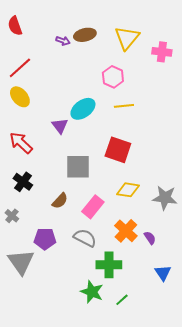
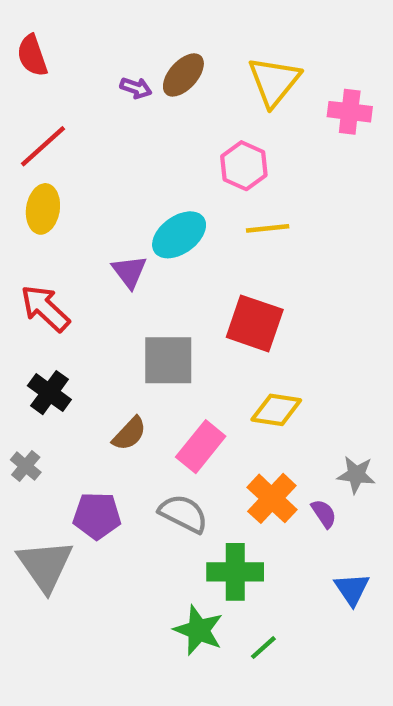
brown ellipse: (85, 35) -> (183, 75), turned -35
yellow ellipse: (20, 97) -> (43, 209), turned 50
gray star: (165, 198) -> (356, 475), moved, size x0.7

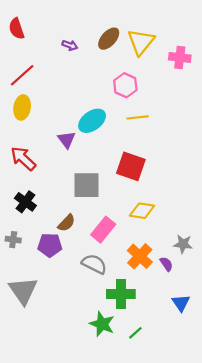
brown ellipse: (183, 75) -> (109, 39), moved
gray cross: (26, 466) -> (13, 240), turned -32
purple pentagon: (97, 516) -> (50, 245), moved

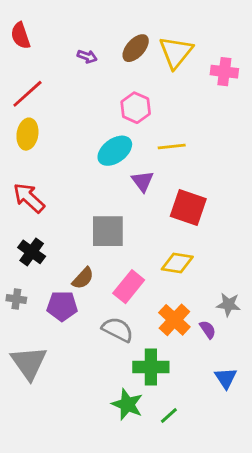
pink hexagon: (125, 85) -> (136, 108), moved
purple triangle: (66, 140) -> (143, 181), moved
red square: (131, 166) -> (188, 208), moved

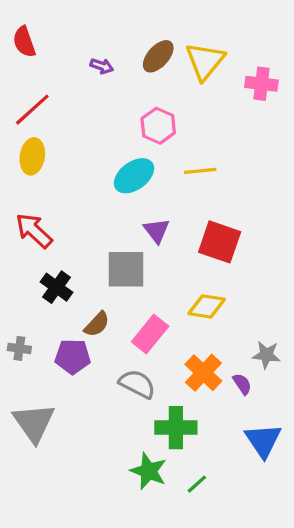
purple triangle: (143, 181) -> (157, 231), moved
black cross: (32, 252) -> (56, 287), moved
blue triangle: (226, 378) -> (263, 440), size x1.4

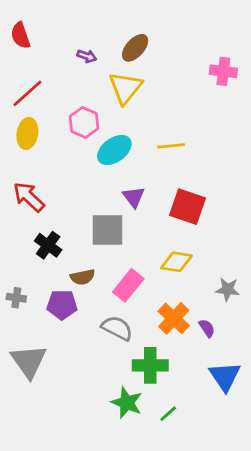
yellow triangle: (205, 61) -> (125, 88), moved
pink hexagon: (158, 126) -> (84, 122), moved
brown semicircle: (97, 324) -> (83, 277), turned 35
gray star: (266, 355) -> (228, 289), moved

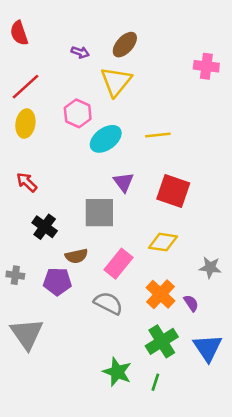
red arrow: (29, 197) -> (27, 182), size x0.7
green cross: (150, 365) -> (162, 341), moved, turned -32
green line: (168, 414) -> (155, 382), turned -30

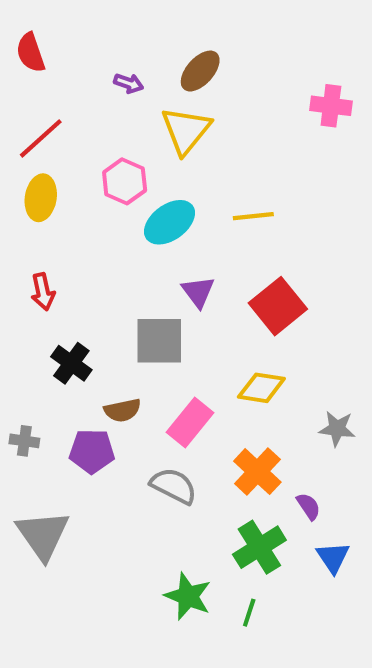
red arrow: (27, 182) -> (43, 292), turned -145
red square: (173, 191) -> (278, 306), turned 32
purple semicircle: (191, 303) -> (308, 506), moved
blue triangle: (208, 348) -> (333, 557), size x0.7

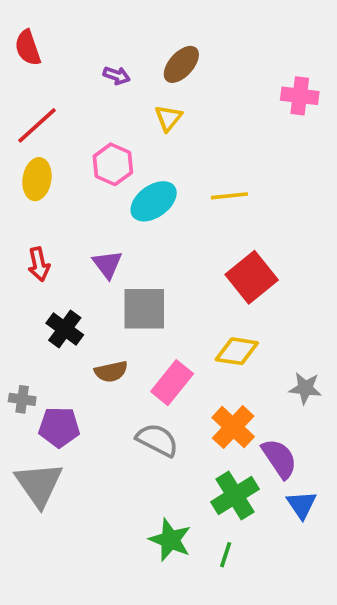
yellow triangle: (186, 130) -> (168, 118), size x0.6
purple triangle: (198, 292) -> (107, 264), moved
purple pentagon: (92, 451) -> (59, 427), moved
purple semicircle: (308, 506) -> (279, 459), size x1.6

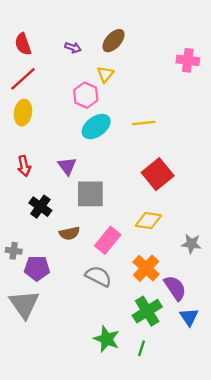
red semicircle: (28, 48) -> (23, 44), moved
pink hexagon: (113, 164) -> (86, 95), moved

